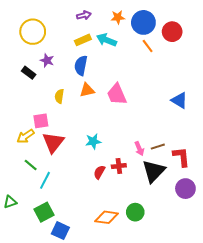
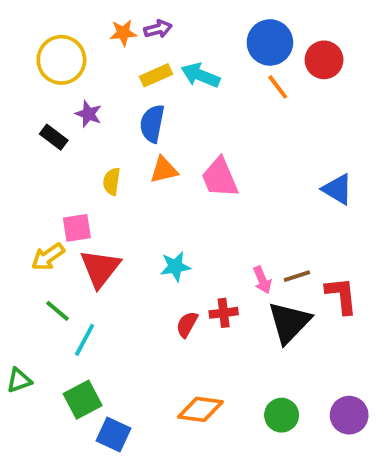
orange star: (118, 17) -> (123, 33), moved
purple circle: (185, 189) -> (349, 415), moved
green circle: (135, 212) -> (282, 415), moved

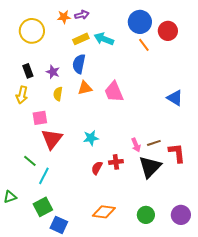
purple star: (88, 114) -> (53, 72), moved
black rectangle: (54, 137) -> (28, 71), turned 32
yellow arrow: (48, 257) -> (22, 95), moved, turned -42

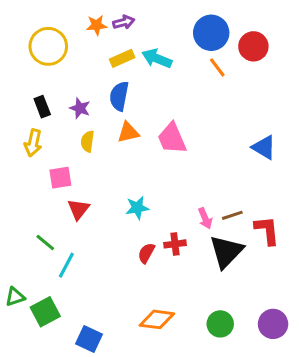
red triangle: (52, 139) -> (78, 209), size x0.7
green square: (43, 207) -> (45, 312), moved

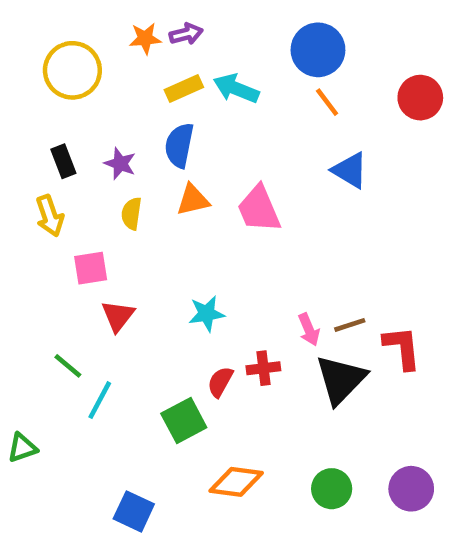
red circle: (253, 46) -> (420, 98), moved
yellow arrow: (33, 143) -> (50, 216), turned -32
blue triangle: (264, 147) -> (350, 170), moved
green square: (45, 312) -> (184, 420), moved

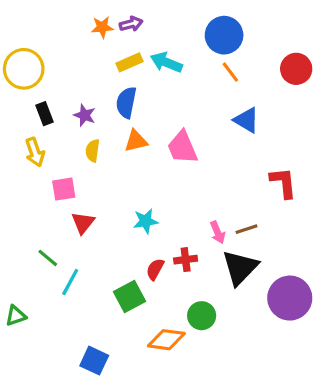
yellow circle: (72, 70) -> (24, 69), moved
red L-shape: (402, 348) -> (283, 183), moved
green circle: (332, 489) -> (202, 316), moved
purple circle: (411, 489) -> (290, 298), moved, size x1.4

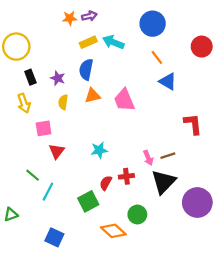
orange line: (230, 72) -> (157, 57), moved
orange diamond: (166, 340) -> (113, 231), turned 35
blue square: (94, 361) -> (54, 237), moved

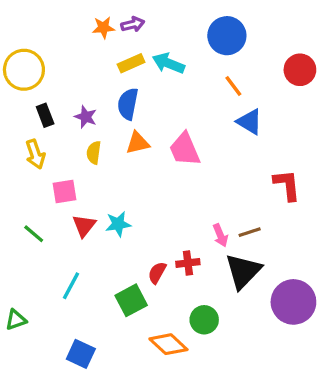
cyan star: (99, 150) -> (118, 224), moved
green line: (33, 175) -> (34, 234), moved

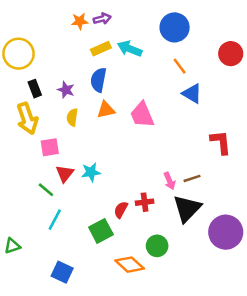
yellow arrow: (35, 154) -> (27, 119), size x1.4
green line: (34, 234) -> (46, 190), moved

